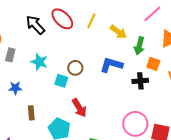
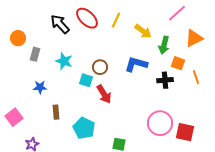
red arrow: (79, 108) -> (104, 94), moved

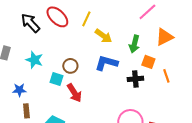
yellow arrow: (143, 31) -> (103, 36), moved
blue star: (40, 87) -> (19, 90), moved

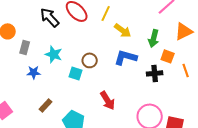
blue star: (19, 90) -> (34, 72), moved
red arrow: (74, 93) -> (108, 100), moved
brown rectangle: (26, 111) -> (46, 105), turned 48

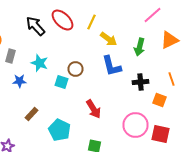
orange square: (168, 56) -> (160, 100), moved
blue L-shape: (126, 57) -> (112, 66), turned -120

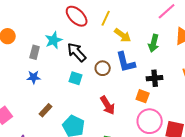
black arrow: (36, 26) -> (77, 52), moved
gray rectangle: (10, 56) -> (35, 52), moved
cyan star: (40, 63) -> (54, 40), moved, turned 30
brown circle: (76, 69) -> (103, 68), moved
orange square: (160, 100) -> (143, 96), moved

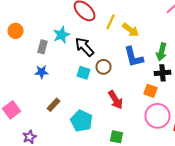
yellow line: (106, 18) -> (110, 22), moved
green arrow: (154, 43) -> (162, 52), moved
brown circle: (103, 68) -> (104, 67), moved

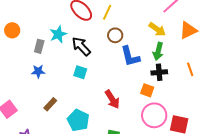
yellow line: (110, 22) -> (107, 12), moved
yellow arrow: (130, 30) -> (157, 29), moved
brown circle: (104, 67) -> (115, 35), moved

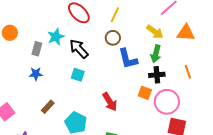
yellow line: (107, 12) -> (115, 15), moved
orange triangle: (188, 30) -> (186, 33), turned 30
pink circle: (154, 115) -> (167, 102), moved

